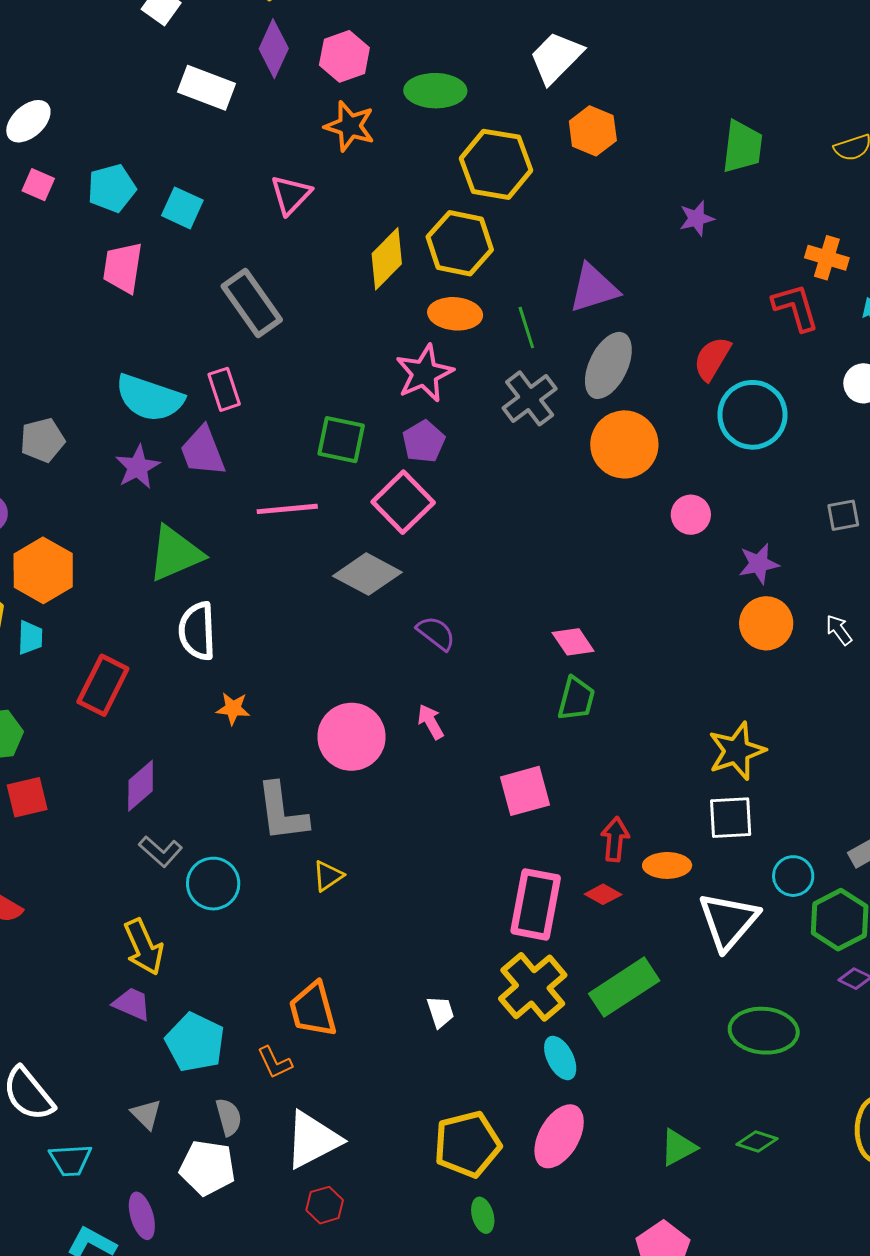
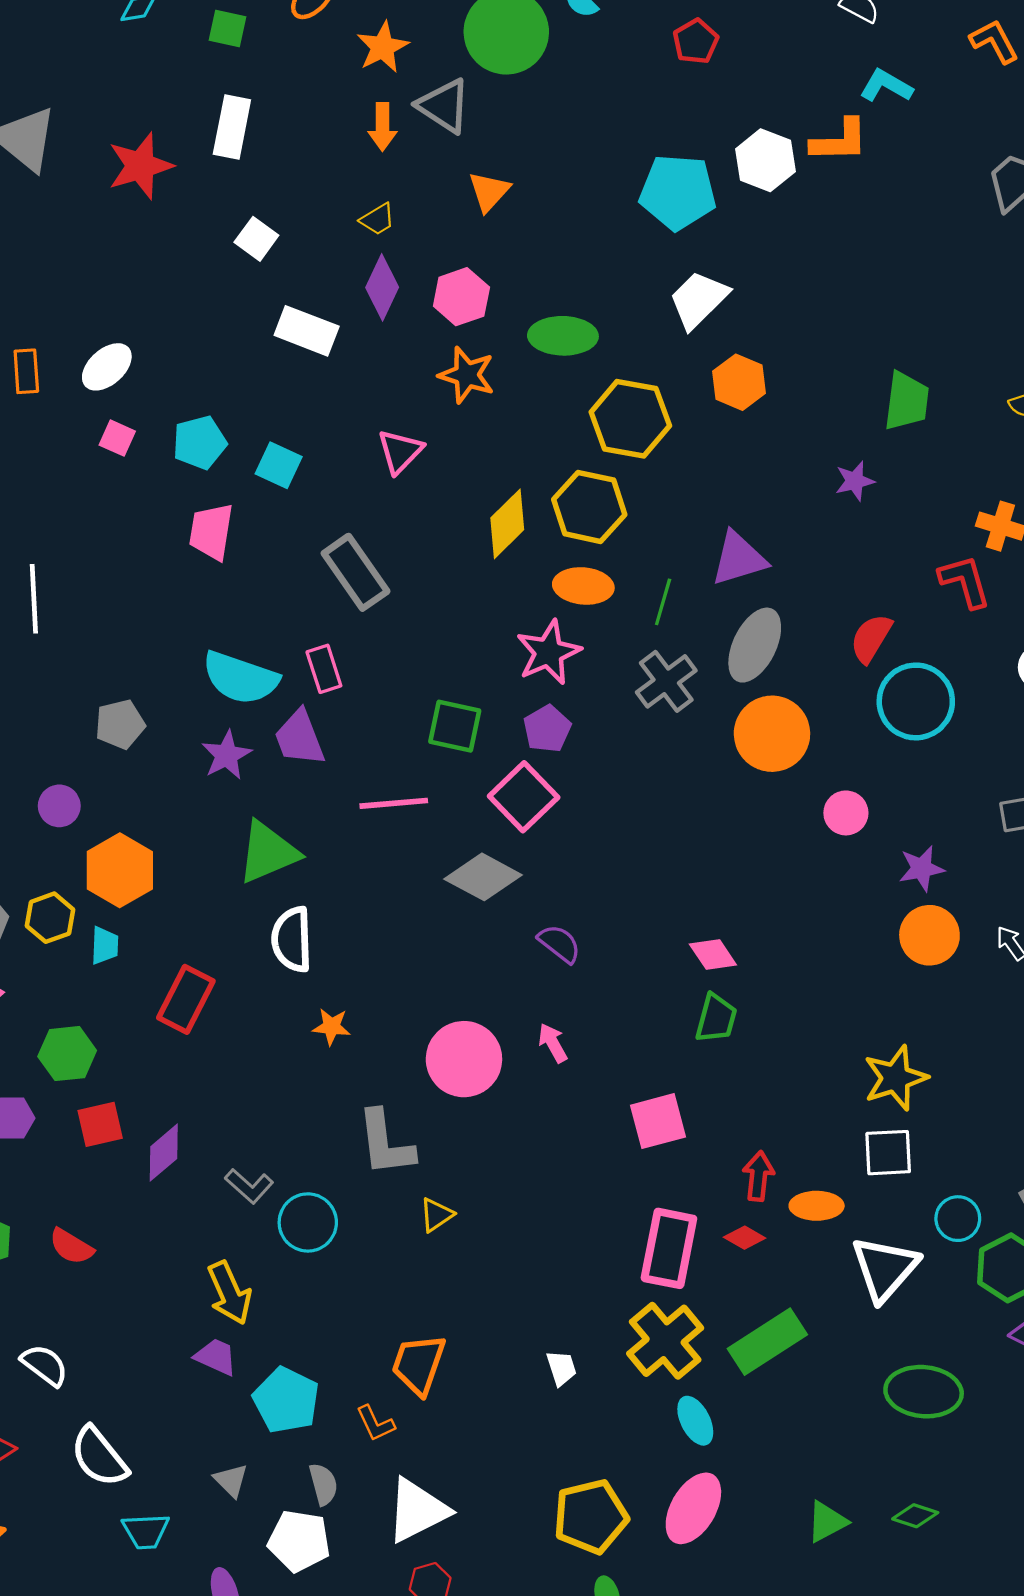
green line: (526, 327) -> (663, 602), turned 33
purple diamond: (141, 786) -> (164, 1153), moved
orange trapezoid: (313, 1009) -> (419, 1364), turned 34

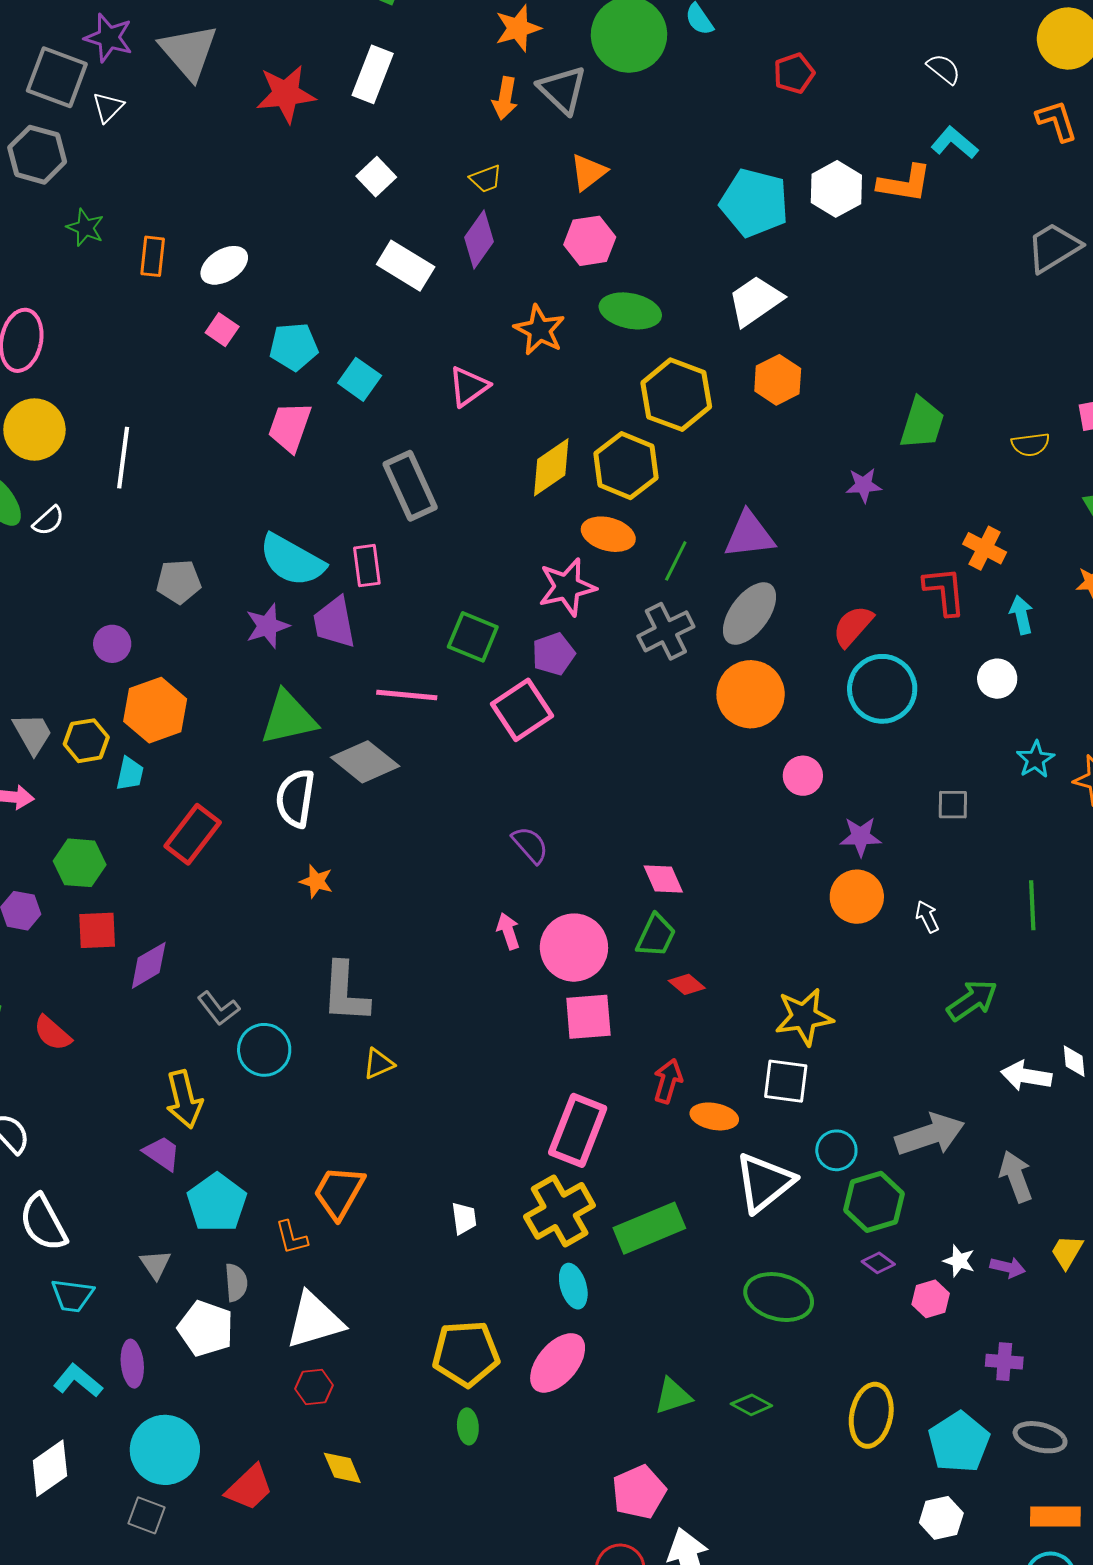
pink hexagon: (461, 297) -> (590, 241), moved
gray diamond: (483, 877) -> (365, 762), moved
pink circle: (464, 1059) -> (574, 948), moved
red diamond: (745, 1238) -> (687, 984), moved

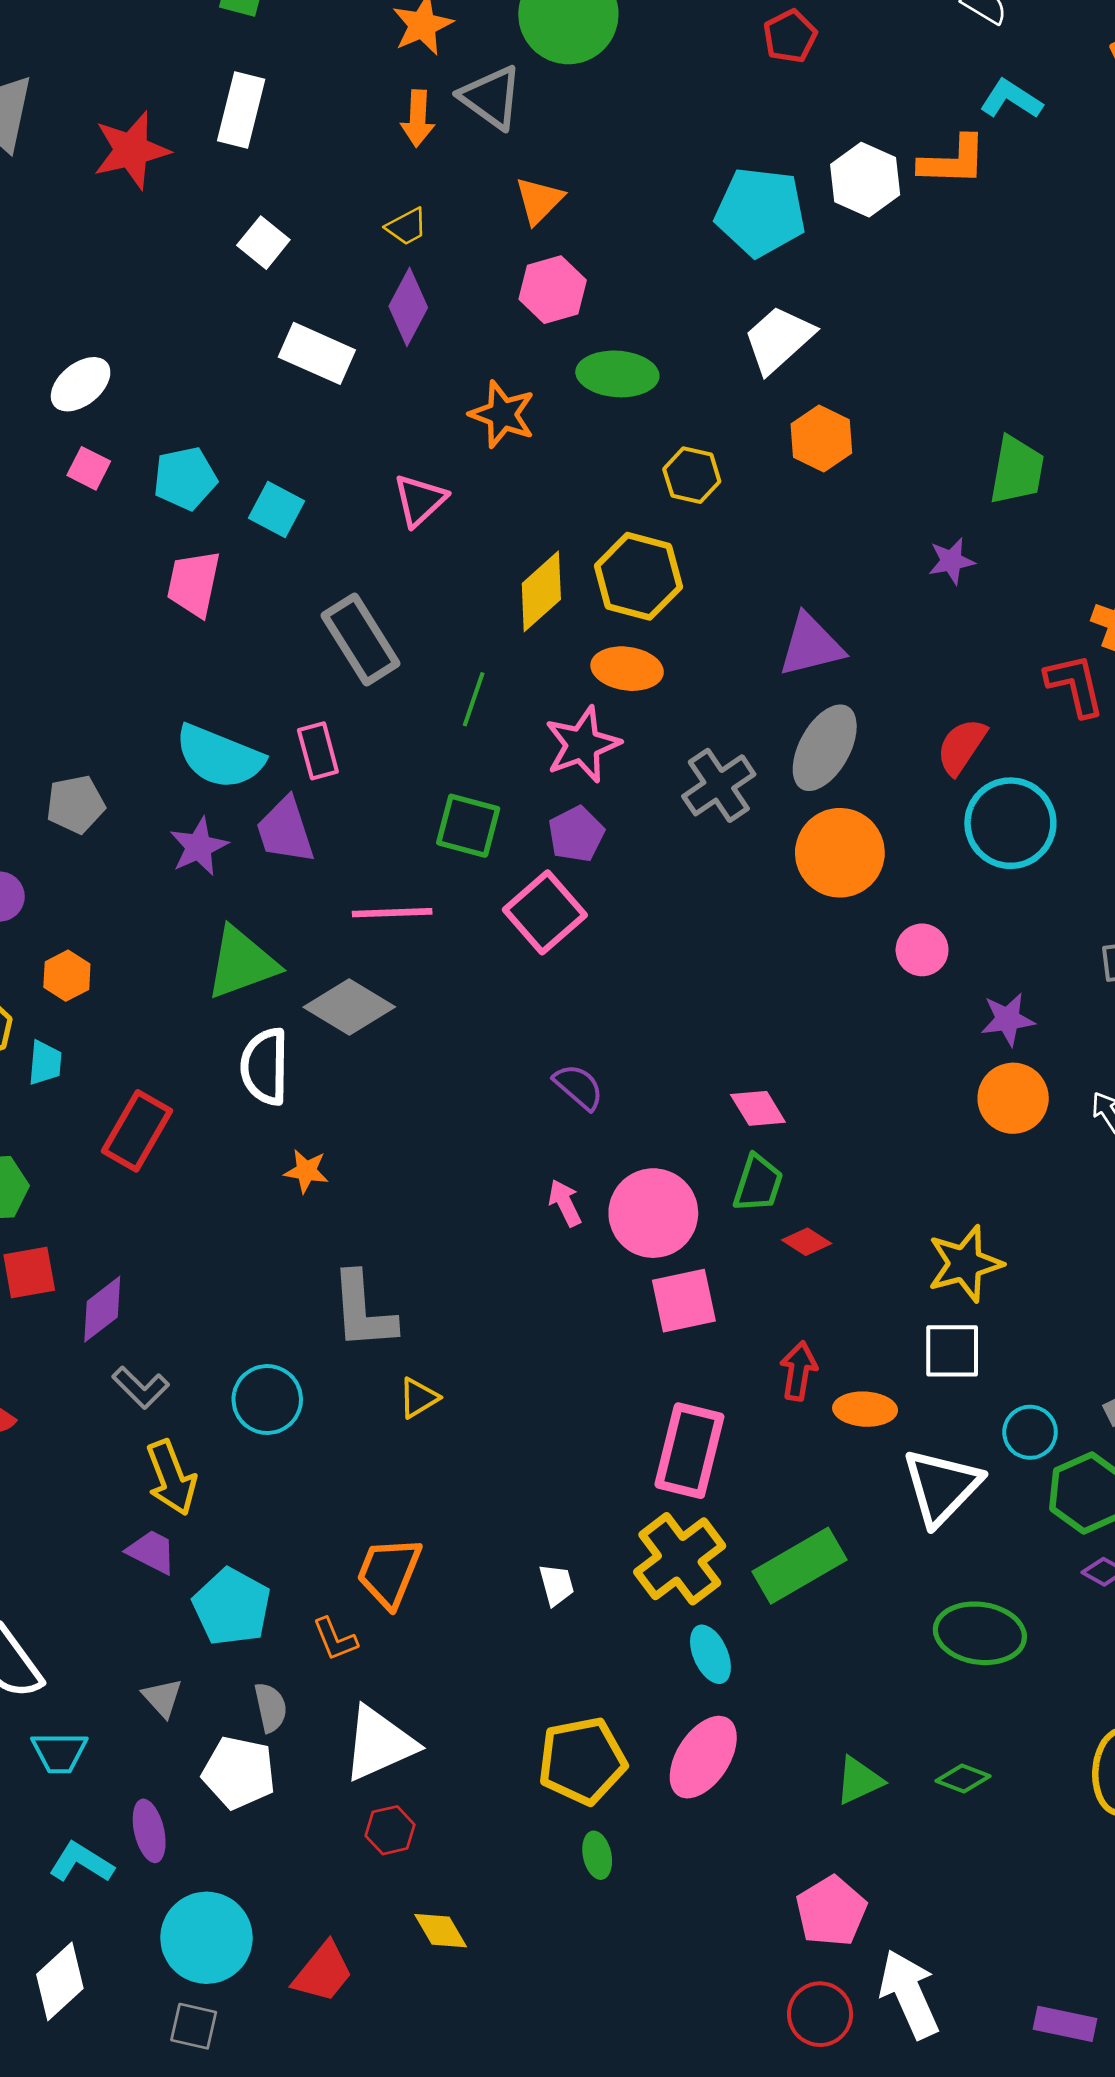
yellow hexagon: (676, 395) -> (692, 475), size x0.6
green line: (676, 561) -> (474, 699), moved
orange hexagon: (155, 710) -> (67, 976), size x0.6
gray L-shape: (218, 1008) -> (141, 1387), moved

